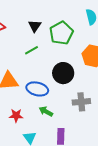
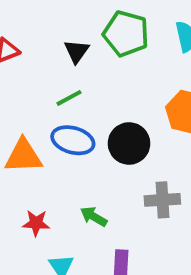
green pentagon: (61, 33) -> (126, 34), moved, turned -30
blue ellipse: (37, 89) -> (73, 140), moved

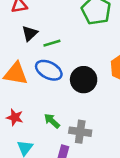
black triangle: (77, 51) -> (30, 33), moved
gray cross: (162, 200) -> (80, 132), moved

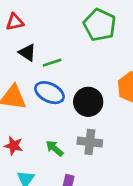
black triangle: (30, 33) -> (27, 53), turned -42
gray cross: (80, 132) -> (90, 142), moved

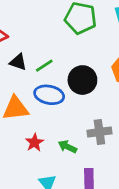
black circle: (88, 102) -> (82, 80), moved
red star: (14, 146) -> (35, 142), moved, turned -30

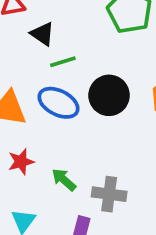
black triangle: (18, 62) -> (42, 34), moved
gray cross: (99, 132) -> (109, 194), moved

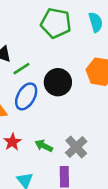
blue ellipse: (58, 103) -> (26, 96), turned -72
gray cross: (109, 194) -> (76, 147), turned -35

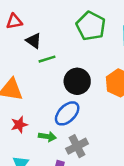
blue ellipse: (26, 96) -> (67, 113), moved
green arrow: (44, 146) -> (47, 137), turned 147

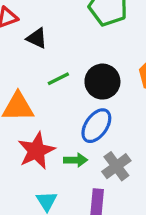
green line: (47, 59) -> (58, 79), moved
red star: (19, 125) -> (36, 151), size x1.6

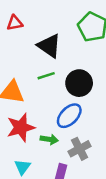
black triangle: (37, 38) -> (49, 46), moved, size x1.5

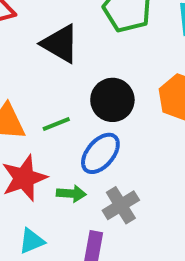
green line: (46, 76) -> (56, 124), moved
cyan triangle: (22, 167) -> (32, 241), turned 35

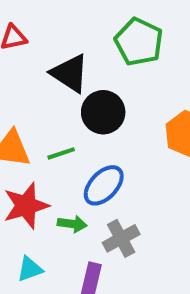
black circle: (112, 100) -> (103, 112), moved

